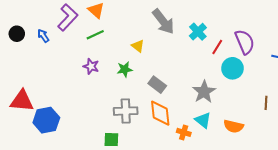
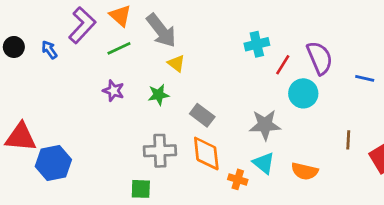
gray arrow: (163, 22) -> (161, 31), moved
cyan cross: (198, 32) -> (257, 44), turned 30
gray star: (204, 92) -> (265, 125), turned 30

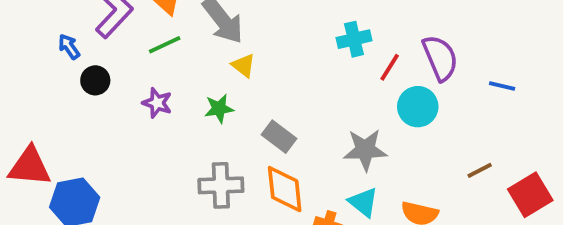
black circle: (14, 47) -> (95, 80), moved
brown line: (348, 140) -> (480, 170), turned 60

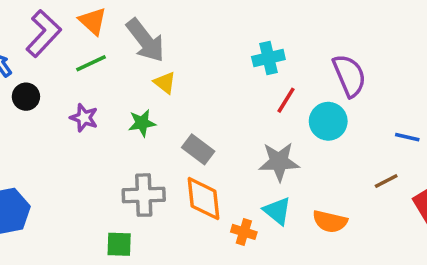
red line: (390, 67) -> (286, 100), moved
blue line: (502, 86) -> (407, 137), moved

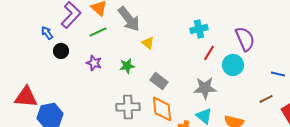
yellow triangle: (165, 83) -> (148, 43), moved

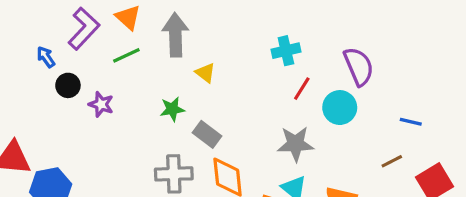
gray arrow: (129, 19) -> (175, 35), turned -144
purple star: (94, 63) -> (101, 104), moved
gray rectangle: (159, 81) -> (207, 134), moved

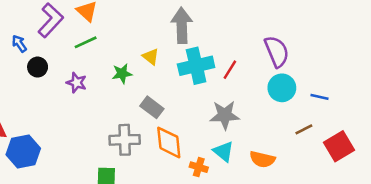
gray arrow: (175, 35) -> (182, 25), moved
cyan cross: (286, 51) -> (196, 66), moved, size x1.5
purple star: (101, 104) -> (77, 83), moved
cyan circle: (340, 108) -> (282, 88), moved
green star: (172, 109) -> (122, 74), moved

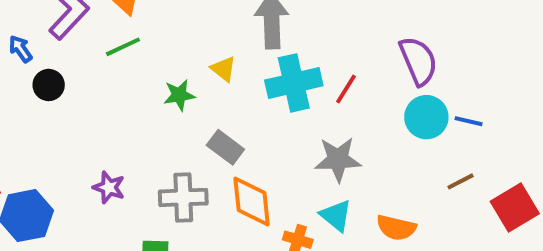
purple star: (77, 83) -> (109, 187), moved
blue line: (320, 97) -> (469, 121), moved

